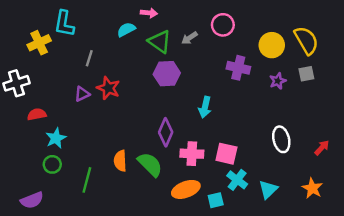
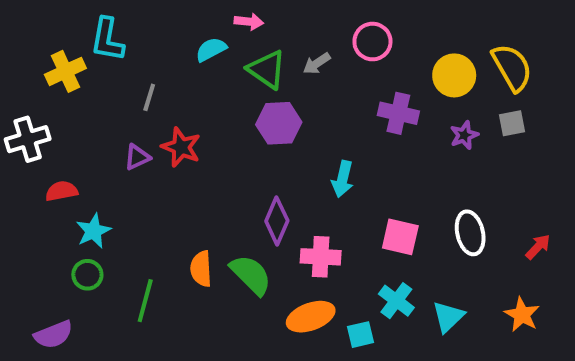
pink square: (226, 154) -> (400, 237), moved

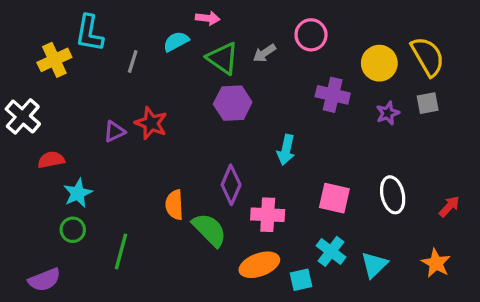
gray line: (149, 97) -> (133, 61), moved
white cross: (28, 139) -> (23, 116), turned -32
orange semicircle: (201, 269) -> (174, 205), moved

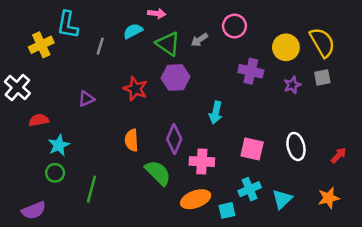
red star: (151, 123) -> (135, 89), moved
orange semicircle: (174, 205) -> (132, 140), moved
cyan cross: (331, 251) -> (250, 189), turned 30
orange star: (436, 263) -> (329, 198), turned 30

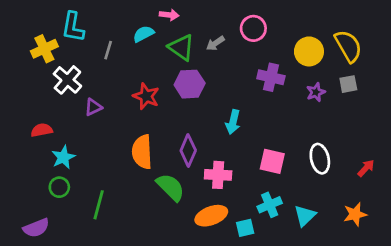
white cross: (17, 87) -> (67, 80), moved
orange semicircle: (132, 140) -> (142, 152), size x1.4

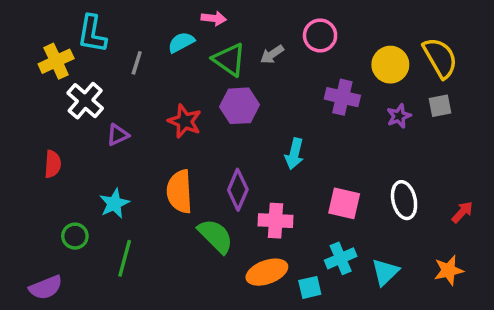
red semicircle: (42, 130) -> (53, 164), turned 105
cyan star: (63, 157) -> (114, 203), moved

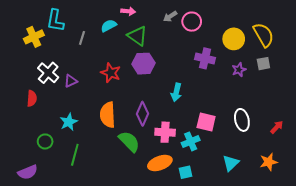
gray arrow: (272, 54) -> (170, 16), moved
white cross: (85, 101) -> (48, 73), moved
cyan cross: (341, 258) -> (191, 141), moved

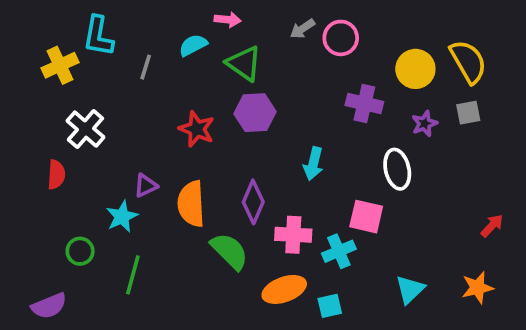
purple triangle: (71, 81) -> (146, 186), moved
white ellipse: (242, 120) -> (397, 169), moved

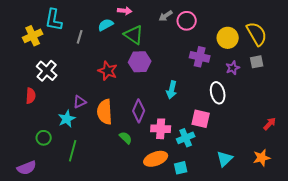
green semicircle: (229, 251) -> (126, 138), size x0.6

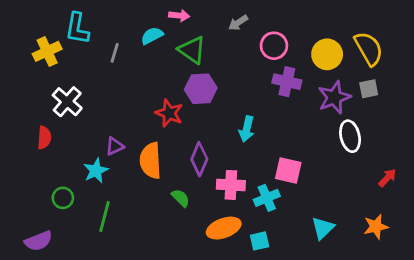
pink circle: (187, 21) -> (274, 46), moved
purple star: (233, 68) -> (334, 97), size x1.6
red star: (108, 71) -> (169, 113), moved
white ellipse: (218, 93) -> (350, 136), moved

